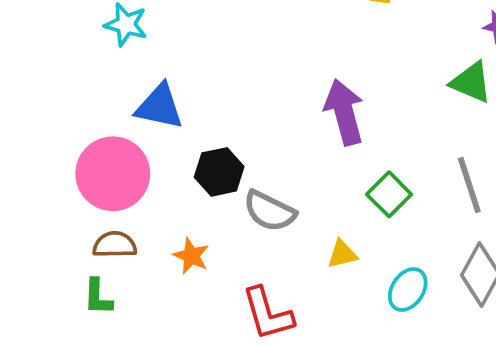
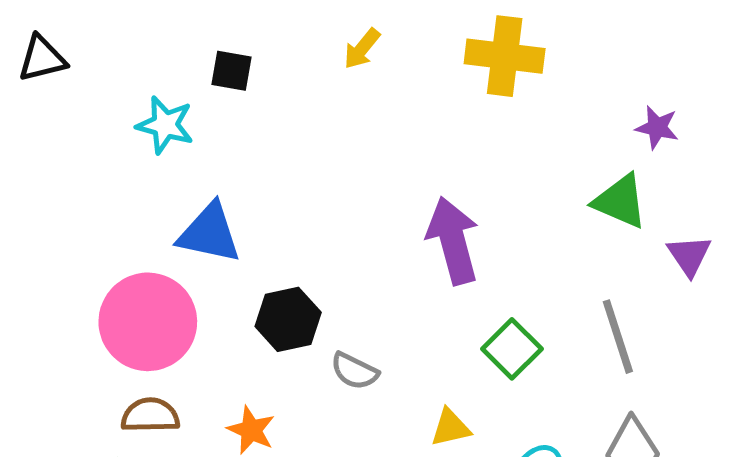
gray semicircle: (270, 211) -> (355, 371), size x0.7

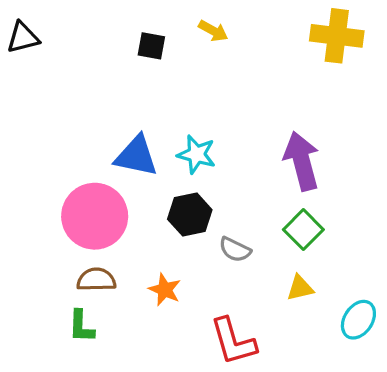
yellow arrow: (362, 49) -> (213, 31), moved, turned -100
cyan star: (165, 125) -> (196, 154), moved
green square: (512, 349) -> (303, 230), moved

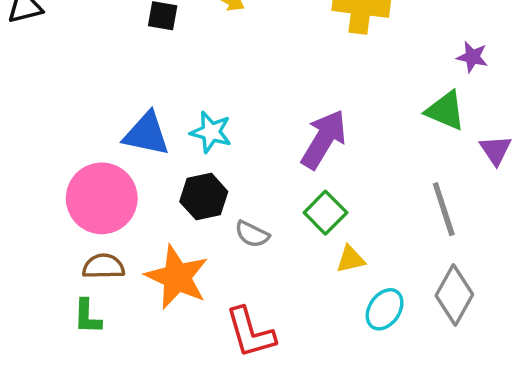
purple arrow: (302, 161) -> (324, 139), turned 46
yellow triangle: (300, 288) -> (351, 259), moved
orange star: (165, 290) -> (177, 277), size x1.8

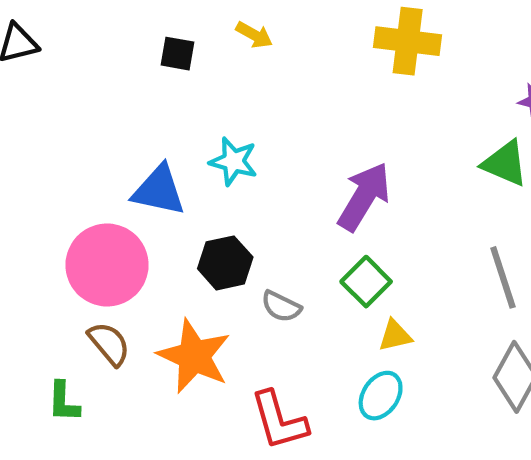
cyan star: (211, 132) -> (233, 161), moved
brown semicircle: (104, 266) -> (109, 344), turned 51
cyan ellipse: (385, 309) -> (381, 396), moved
green L-shape: (87, 317) -> (64, 402), moved

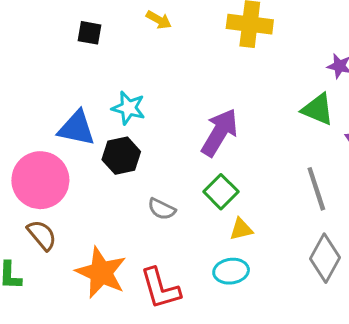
yellow arrow: (254, 35) -> (159, 20), moved
black hexagon: (225, 263) -> (121, 156), moved
orange star: (194, 356) -> (101, 273), moved
cyan ellipse: (381, 396) -> (231, 271), turned 48

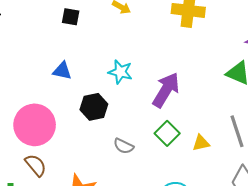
cyan star: (128, 108) -> (120, 72), moved
blue triangle: (76, 128) -> (62, 71), moved, size x0.7
yellow triangle: (241, 229) -> (201, 143), moved

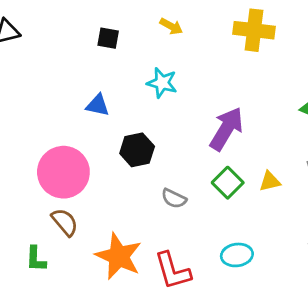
cyan star: (120, 72) -> (162, 83), moved
yellow triangle: (201, 143) -> (270, 181), moved

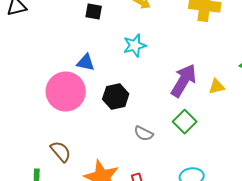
cyan star: (162, 83) -> (135, 46), turned -30
pink circle: (63, 172) -> (66, 92), moved
yellow triangle: (270, 181) -> (217, 86), moved

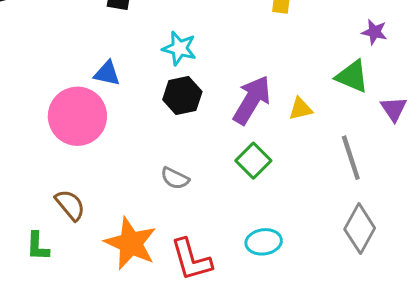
cyan star: (135, 46) -> (179, 48), turned 30
black hexagon: (116, 96) -> (182, 96), moved
gray semicircle: (144, 134) -> (175, 178), moved

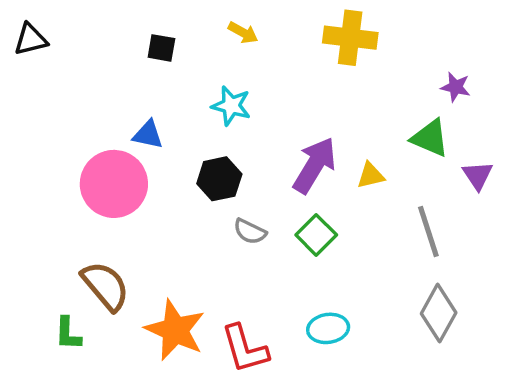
black hexagon: (182, 96) -> (219, 179), moved
gray semicircle: (175, 178) -> (250, 232), moved
brown semicircle: (70, 205) -> (105, 286), size x1.4

